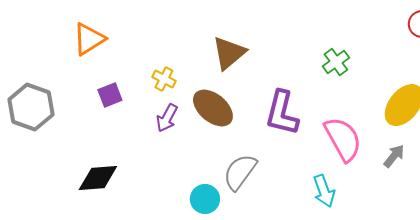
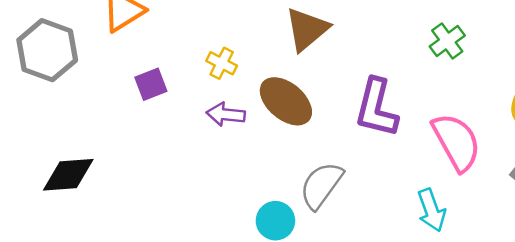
gray hexagon: (31, 107) -> (47, 50), moved
purple arrow: (167, 118) -> (226, 114), turned 68
black diamond: (98, 178) -> (68, 175), moved

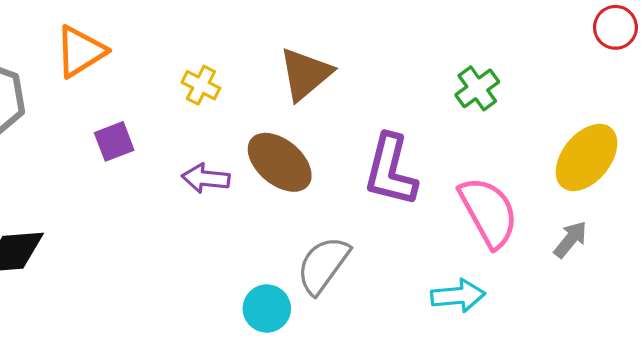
yellow cross: (222, 63) -> (201, 85), moved
cyan arrow: (432, 210) -> (458, 296), turned -75

